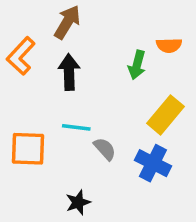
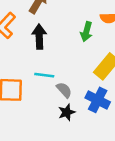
black star: (78, 202) -> (67, 112), moved

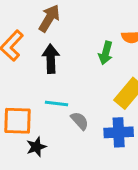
blue cross: (98, 100) -> (119, 132), turned -30
black star: (67, 112) -> (36, 147), moved

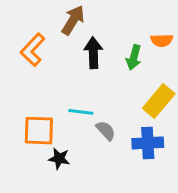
black arrow: (51, 59) -> (93, 53), moved
black star: (36, 147) -> (59, 159), turned 30

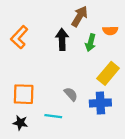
brown arrow: (73, 20) -> (80, 16), moved
cyan line: (81, 112) -> (53, 116), moved
black star: (59, 159) -> (20, 123), moved

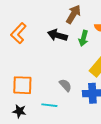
black arrow: (62, 39) -> (57, 35), turned -72

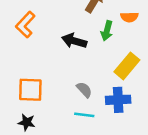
black arrow: (57, 35) -> (74, 41), moved
cyan line: (49, 105) -> (84, 115), moved

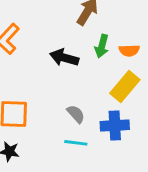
orange semicircle: (129, 17) -> (129, 50), moved

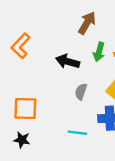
gray semicircle: (76, 114) -> (81, 92), moved, turned -119

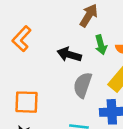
green arrow: (99, 52) -> (101, 45), turned -30
gray semicircle: (81, 92) -> (83, 85), size x1.5

